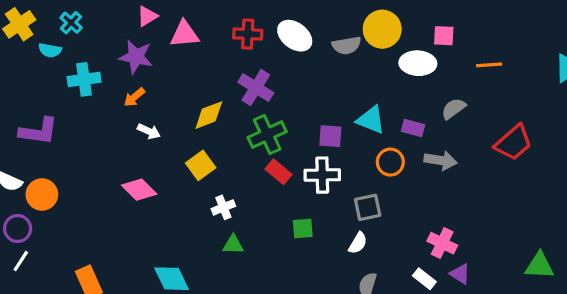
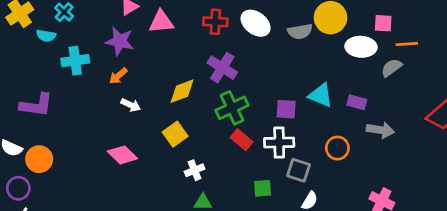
orange line: (489, 65) -> (407, 44), moved
gray semicircle: (454, 109) -> (392, 68), moved
orange circle: (390, 162) -> (337, 148), moved
gray square: (368, 207) -> (299, 170), moved, turned 30

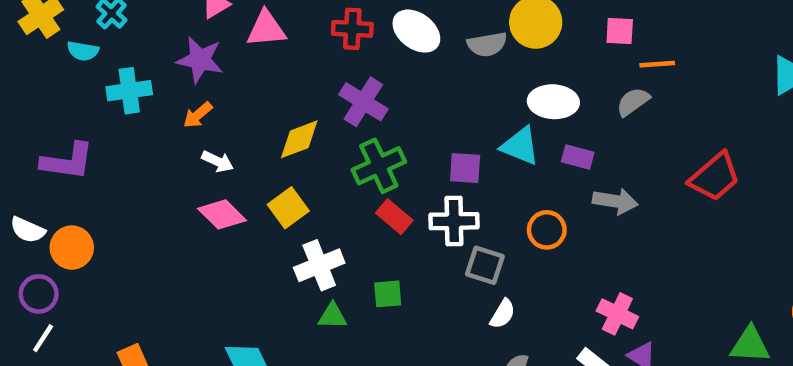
white ellipse: (361, 47) -> (553, 102), moved
pink diamond: (122, 155) -> (222, 214), moved
white cross: (195, 170) -> (319, 265), size x1.5
green square: (263, 188) -> (388, 294), moved

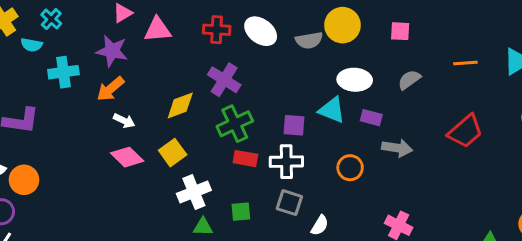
orange line: (657, 64) -> (465, 63), moved
orange arrow: (198, 115) -> (110, 89), size x1.4
red rectangle: (394, 217) -> (245, 159), turned -30
gray square: (485, 265) -> (289, 203), moved

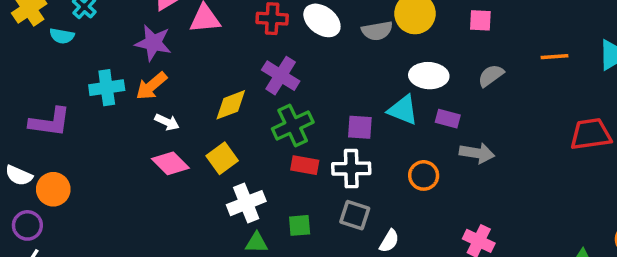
cyan cross: (63, 72) -> (107, 88), moved
red trapezoid: (465, 131) -> (591, 134), moved, turned -147

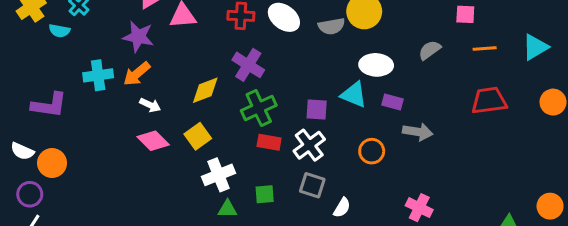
pink square: (480, 20) -> (465, 14), moved
gray semicircle: (491, 76) -> (430, 50), moved
red trapezoid: (591, 134) -> (489, 101), moved
white cross: (351, 169) -> (309, 145), turned -36

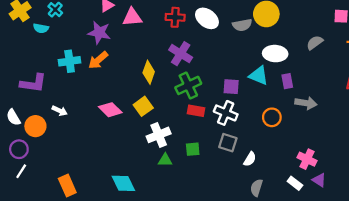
yellow diamond: (205, 90) -> (149, 72), turned -50
purple rectangle: (392, 102) -> (287, 81), turned 64
white arrow: (150, 105) -> (60, 111), moved
white cross: (309, 145) -> (226, 113), turned -30
white semicircle: (22, 151) -> (13, 117), turned 35

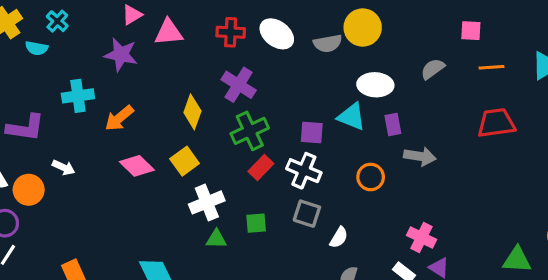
orange arrow: (98, 60) -> (119, 118), moved
red rectangle: (196, 111) -> (261, 167), turned -56

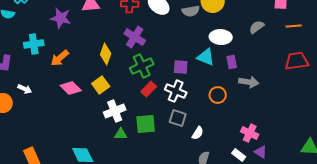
green square: (256, 223) -> (146, 124), size x1.5

